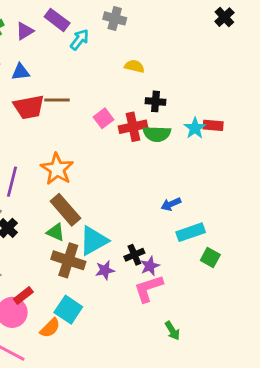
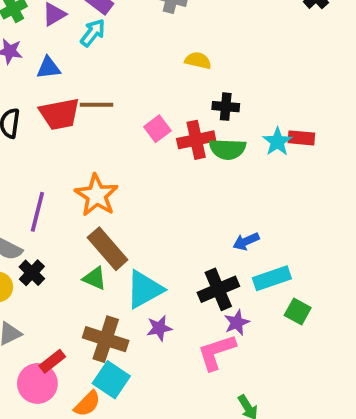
cyan arrow: (80, 40) -> (93, 33), moved
black cross: (134, 255) -> (218, 289), moved, size x1.5
brown cross: (68, 260) -> (106, 339), moved
purple star: (150, 266) -> (237, 323), moved

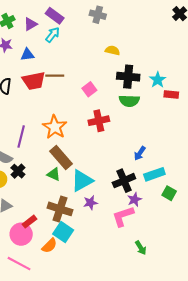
black cross: (226, 107) -> (128, 77), size x1.5
red cross: (196, 140) -> (99, 121), moved
cyan star: (277, 142) -> (158, 80), moved
blue arrow: (246, 241) -> (140, 153), turned -32

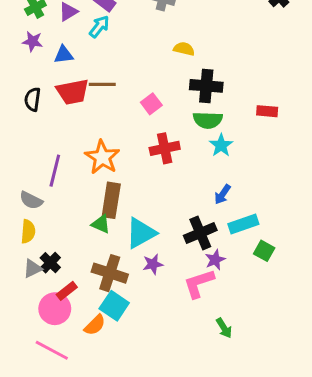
cyan star: (158, 80) -> (221, 145), moved
brown rectangle: (61, 157) -> (111, 200), turned 50
black cross: (18, 171) -> (50, 263), moved

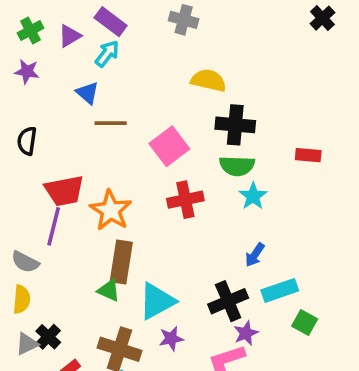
yellow semicircle: (184, 49) -> (209, 80), size x1.4
blue triangle: (64, 55) -> (87, 93), moved, turned 48
red trapezoid: (73, 92) -> (64, 191), moved
pink square: (151, 104) -> (169, 146), size x1.5

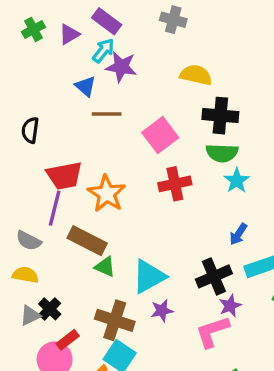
purple star: (27, 71) -> (121, 67), moved, size x1.4
brown rectangle: (121, 262) -> (87, 241), moved, turned -72
yellow semicircle: (22, 299) -> (25, 275), turned -85

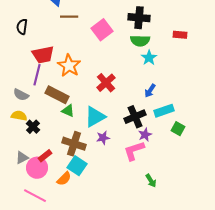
red cross: (175, 184) -> (106, 83), moved, turned -30
black cross: (50, 309) -> (33, 127), moved
gray triangle: (30, 315) -> (22, 158), moved

